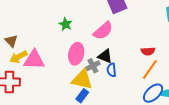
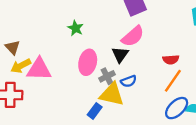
pink semicircle: (103, 31) -> (133, 36), moved
black triangle: (105, 56) -> (120, 55), moved, turned 42
blue semicircle: (111, 70) -> (129, 81), turned -104
yellow triangle: (82, 80) -> (112, 94), moved

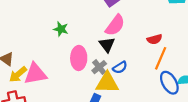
blue ellipse: (177, 108) -> (169, 83), turned -65

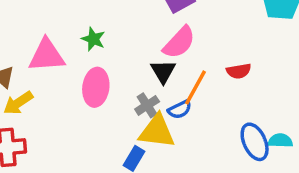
pink ellipse: (79, 58) -> (96, 87), moved
orange line: (161, 58) -> (195, 87), moved
pink triangle: (35, 74) -> (47, 55), moved

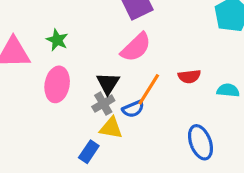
black triangle: (163, 71) -> (108, 83), moved
yellow triangle: (157, 131) -> (111, 128), size x0.7
cyan semicircle: (280, 141) -> (228, 90), moved

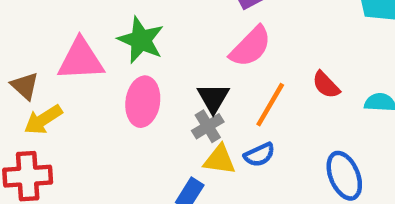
green star: (57, 40) -> (141, 40), size x1.5
red semicircle: (189, 76) -> (326, 85), turned 55
blue semicircle: (133, 109) -> (259, 155), moved

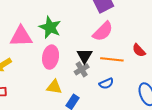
orange line: (270, 105) -> (112, 59), turned 65
yellow triangle: (220, 160) -> (54, 87), moved

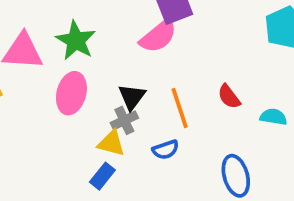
pink semicircle: (103, 31) -> (158, 36), moved
orange line: (112, 59) -> (180, 108), turned 60
yellow triangle: (54, 87) -> (111, 143), moved

